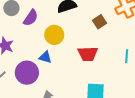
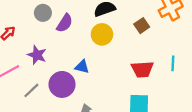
yellow circle: (54, 35) -> (102, 34), moved
red trapezoid: (88, 54) -> (142, 69), moved

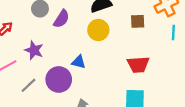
brown square: (142, 26) -> (138, 21), turned 32
cyan line: (173, 63) -> (173, 33), moved

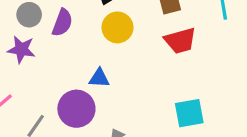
purple star: (34, 50) -> (21, 49), moved
red trapezoid: (138, 65) -> (180, 41), moved

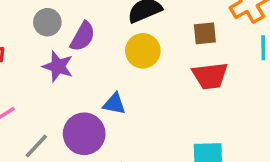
purple star: (21, 49) -> (58, 66), moved

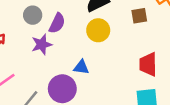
purple star: (58, 66) -> (42, 44), turned -30
red trapezoid: (210, 76) -> (148, 64), moved, turned 100

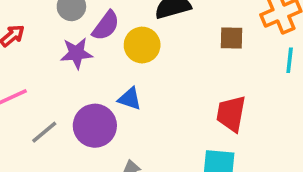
yellow circle: (98, 30) -> (142, 45), moved

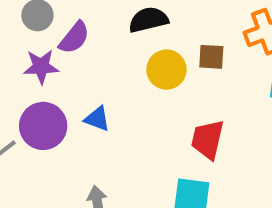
yellow circle: (142, 45) -> (166, 70), moved
purple circle: (95, 126) -> (43, 126), moved

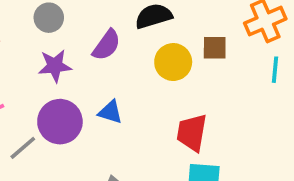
purple semicircle: (74, 38) -> (107, 45), moved
red trapezoid: (207, 140) -> (192, 133), moved

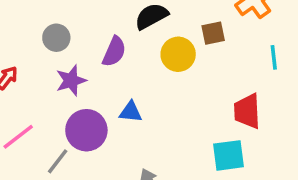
cyan line: (275, 70) -> (274, 57), moved
red trapezoid: (192, 133) -> (247, 111), moved

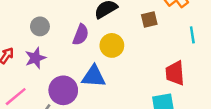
yellow circle: (178, 54) -> (112, 45), moved
purple star: (71, 80) -> (35, 58), moved
blue triangle: (131, 112) -> (94, 76), size x1.5

